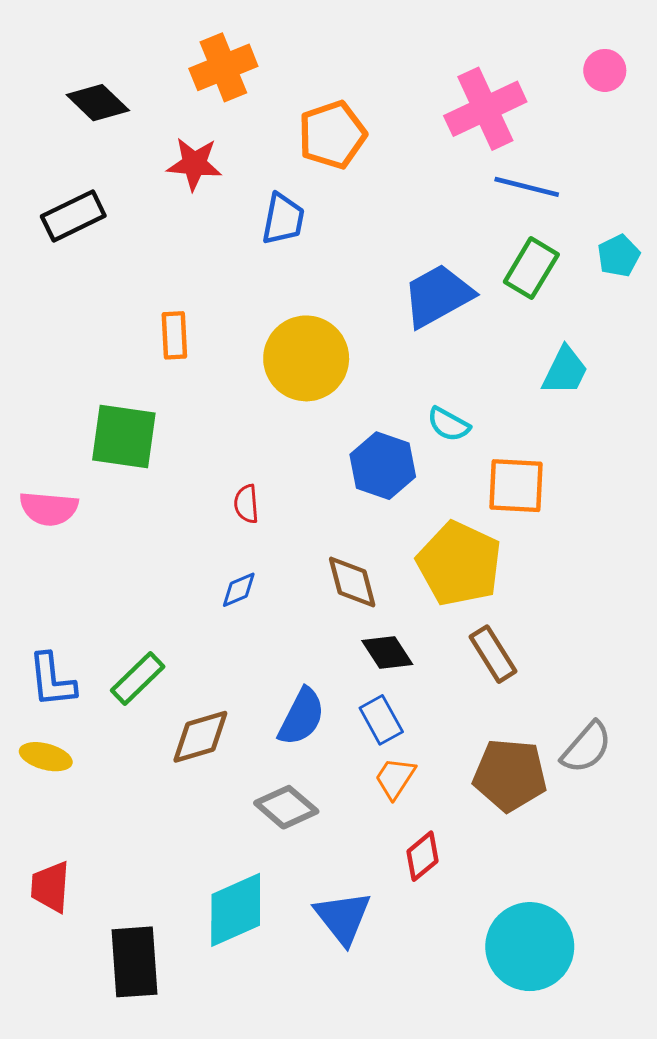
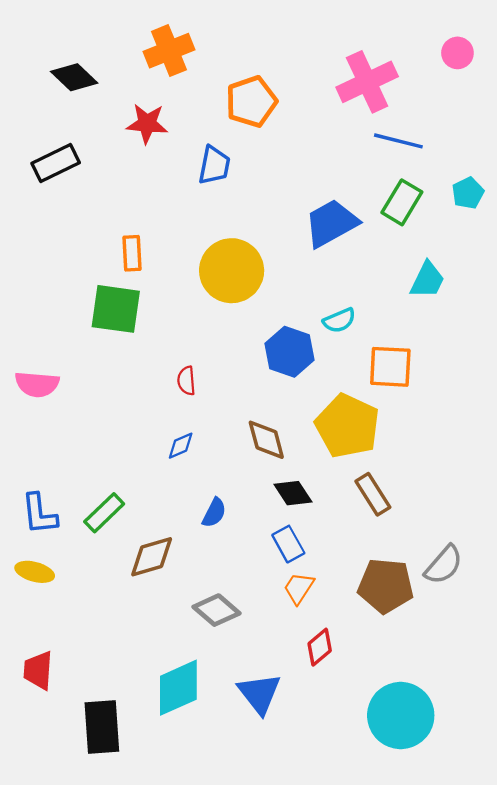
cyan semicircle: (449, 424) -> (339, 320), turned -52
green square: (124, 437) -> (116, 309), moved
blue semicircle: (302, 717) -> (214, 513), moved, size x0.7

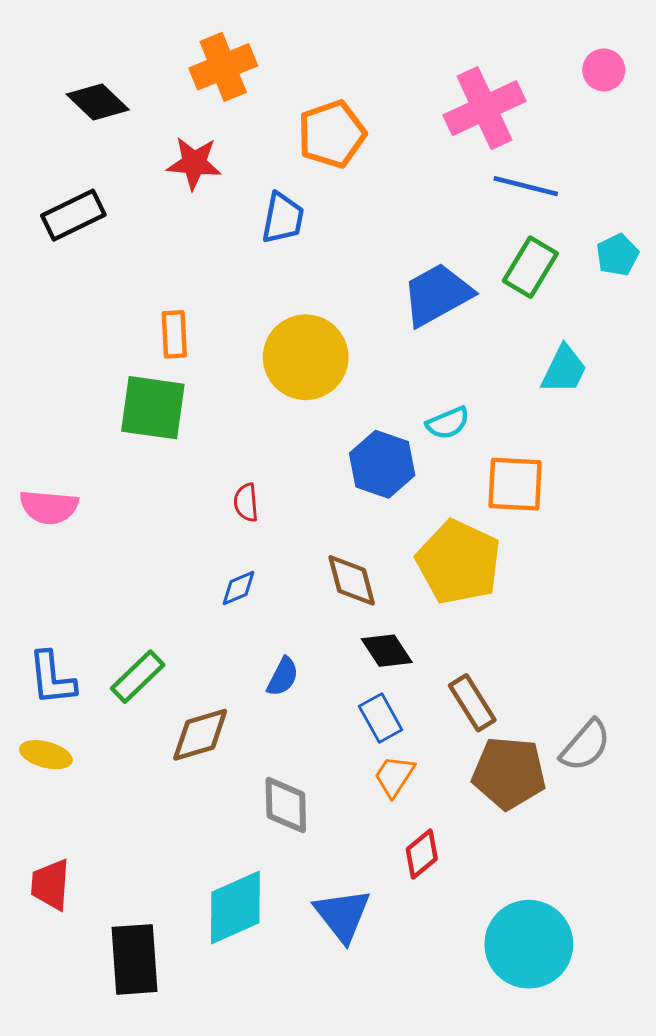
brown rectangle: (373, 494) -> (472, 703), moved
gray diamond: (217, 610) -> (286, 805), turned 48

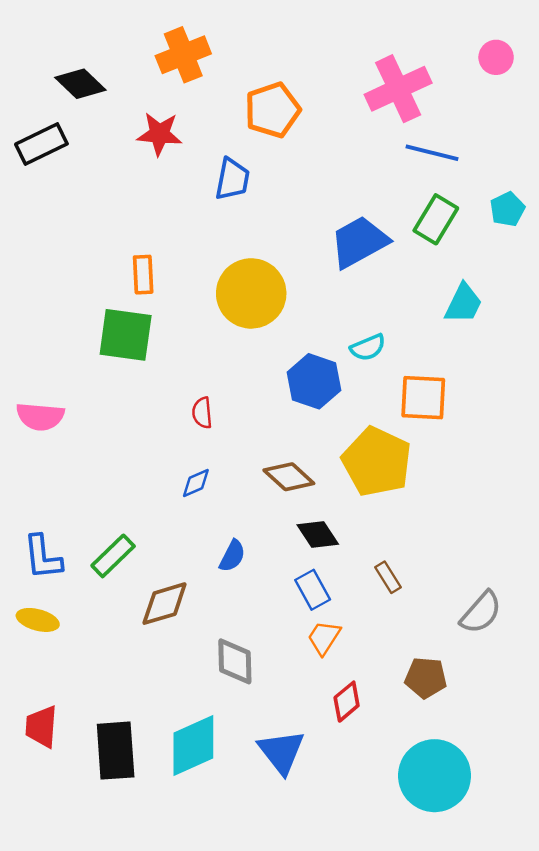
black rectangle: (73, 215) -> (41, 144), moved
brown diamond: (352, 580) -> (289, 477), turned -33
brown rectangle: (472, 703) -> (388, 577), size x0.7
brown pentagon: (509, 773) -> (426, 678), moved, size x0.7
black rectangle: (135, 959) -> (116, 751), moved

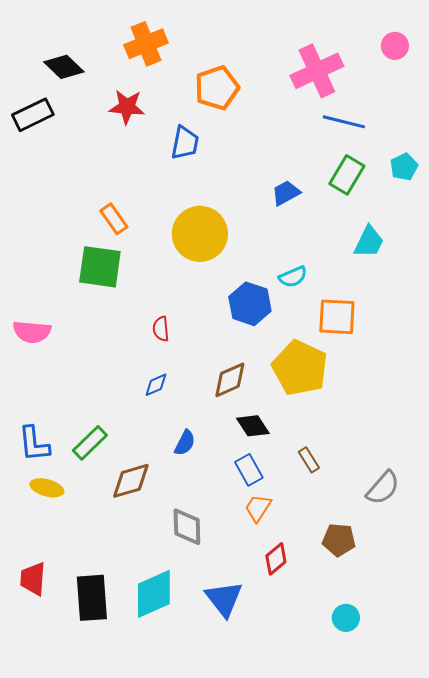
blue trapezoid: (359, 242) -> (286, 193), size x0.6
orange rectangle: (143, 275) -> (114, 219), turned -32
brown diamond: (289, 477) -> (230, 380), turned -66
yellow ellipse: (38, 620) -> (47, 488), moved
cyan circle: (435, 776) -> (346, 618), size x0.5

